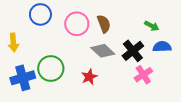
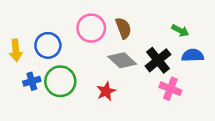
blue circle: (40, 14) -> (48, 45), moved
pink cross: (143, 75) -> (170, 89), turned -36
blue cross: (23, 78) -> (32, 81), moved, size x0.6

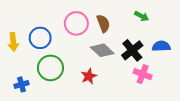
green arrow: (180, 31) -> (142, 16), moved
blue cross: (32, 81) -> (22, 84), moved

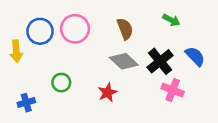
pink circle: (76, 23) -> (75, 29), moved
blue circle: (40, 38) -> (40, 31), moved
blue semicircle: (161, 46) -> (195, 56), turned 48
green circle: (50, 68) -> (61, 83), size x0.6

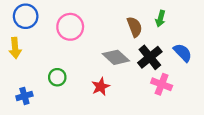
green arrow: (171, 20) -> (160, 19), turned 77
brown semicircle: (125, 29) -> (135, 27), moved
blue circle: (40, 31) -> (26, 16), moved

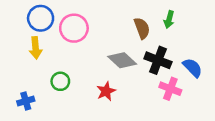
blue circle: (26, 16) -> (41, 18), moved
yellow arrow: (15, 48) -> (36, 48), moved
blue semicircle: (183, 53) -> (193, 68), moved
black cross: (150, 57) -> (158, 60), turned -30

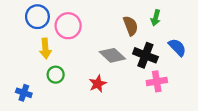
yellow arrow: (36, 48) -> (45, 48), moved
blue semicircle: (193, 68) -> (177, 47), moved
pink cross: (170, 89) -> (157, 81), turned -30
blue cross: (26, 101) -> (24, 93), turned 35

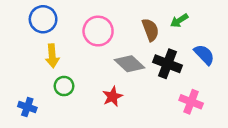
green arrow: (156, 18) -> (179, 21), turned 42
pink circle: (68, 26) -> (98, 31), moved
pink cross: (157, 81) -> (191, 102), moved, turned 30

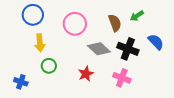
pink cross: (191, 102) -> (122, 78), moved

